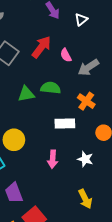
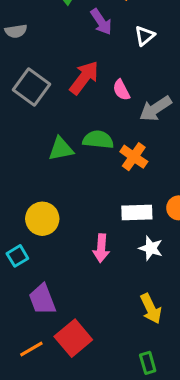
orange cross: (86, 101) -> (134, 157), moved
white rectangle: (65, 123) -> (137, 213), moved

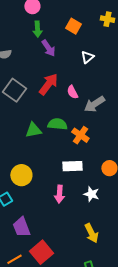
purple arrow: (101, 22) -> (48, 48), moved
white rectangle: (137, 213) -> (72, 166), moved

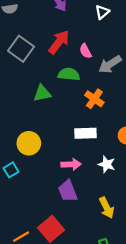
green semicircle: (57, 124) -> (69, 74), moved
pink arrow: (59, 194) -> (71, 164), turned -96
purple trapezoid: (21, 227) -> (68, 191), moved

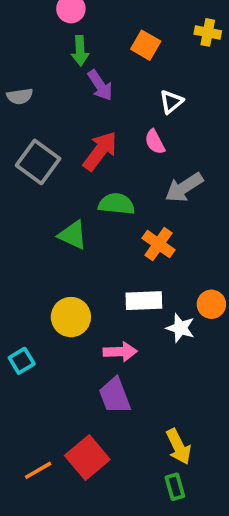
pink semicircle: (86, 51) -> (155, 142), moved
green triangle: (42, 93) -> (73, 235), turned 36
yellow circle: (29, 143) -> (71, 317), moved
white star: (107, 164) -> (180, 328), moved
yellow arrow: (107, 208) -> (179, 447), moved

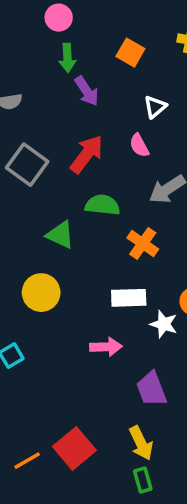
yellow circle: (71, 317) -> (41, 293), moved
purple trapezoid: (115, 396) -> (151, 389), moved
yellow arrow: (179, 447) -> (141, 443), moved
green rectangle: (175, 487) -> (143, 480), moved

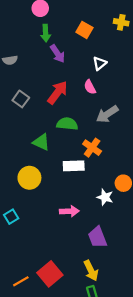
gray square: (27, 165) -> (21, 99), size x0.7
white rectangle: (129, 298) -> (74, 166), moved

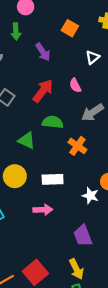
green arrow: (46, 33) -> (16, 31), moved
white triangle: (100, 63) -> (93, 57), moved
white rectangle: (74, 166) -> (53, 179), moved
pink arrow: (69, 211) -> (43, 210), moved

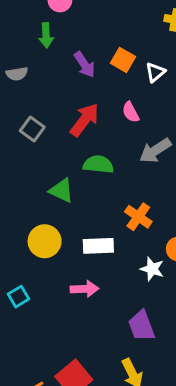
orange square: (70, 28) -> (123, 60), moved
orange cross: (77, 146) -> (138, 217), moved

